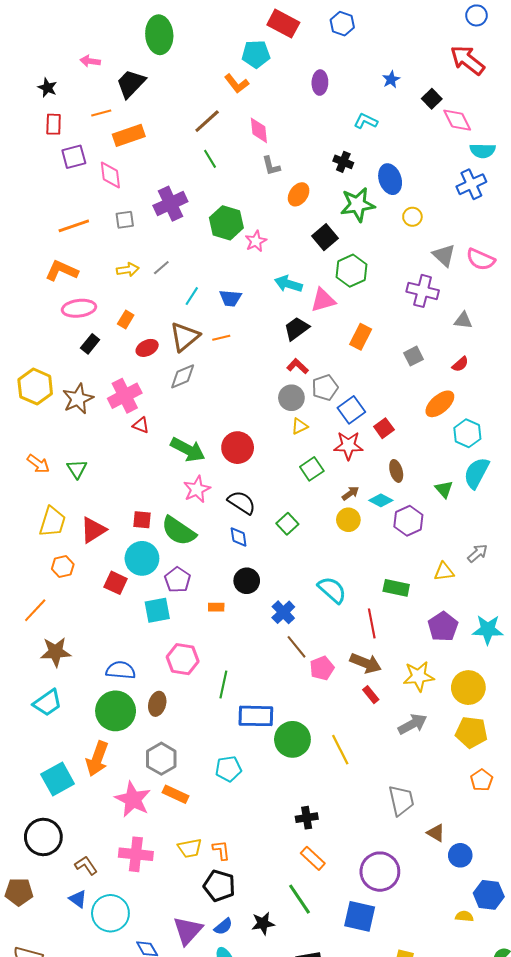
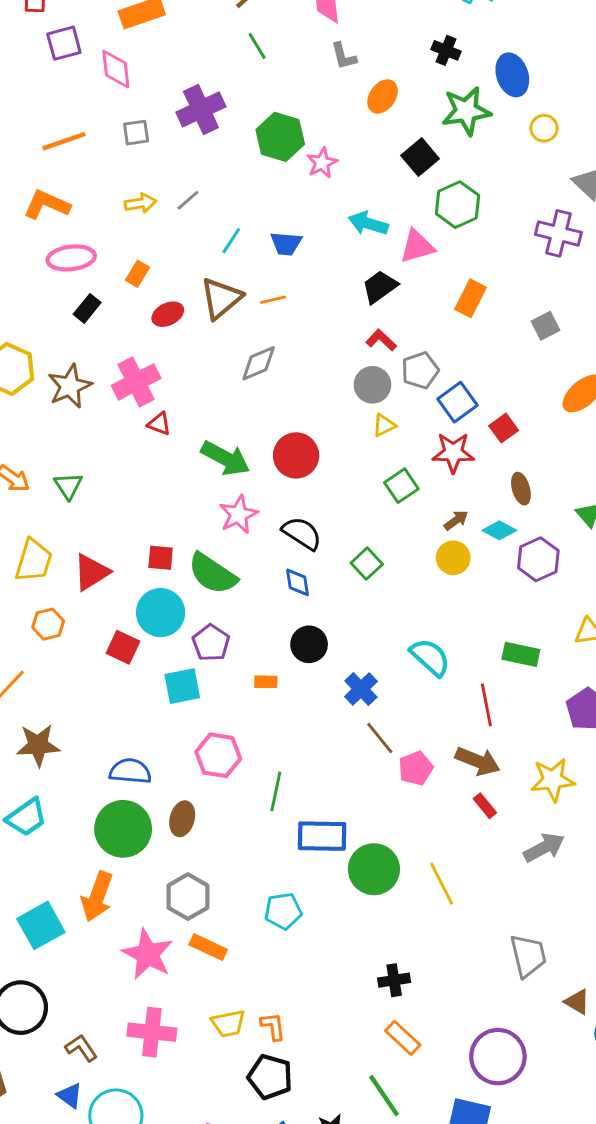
gray diamond: (183, 376) -> (259, 363), moved

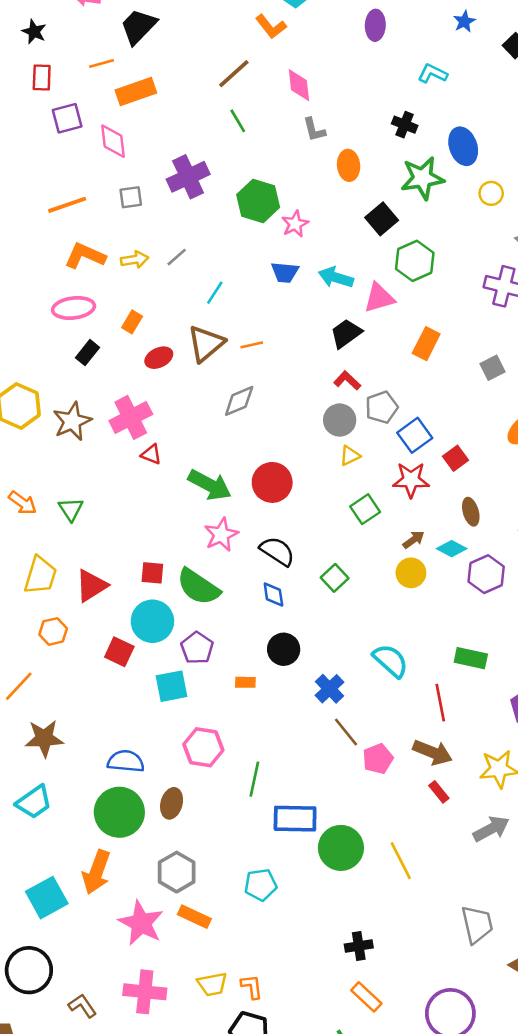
orange ellipse: (383, 96) -> (349, 165), turned -40
orange L-shape: (47, 205) -> (85, 256), moved
blue trapezoid: (286, 244) -> (285, 272), moved

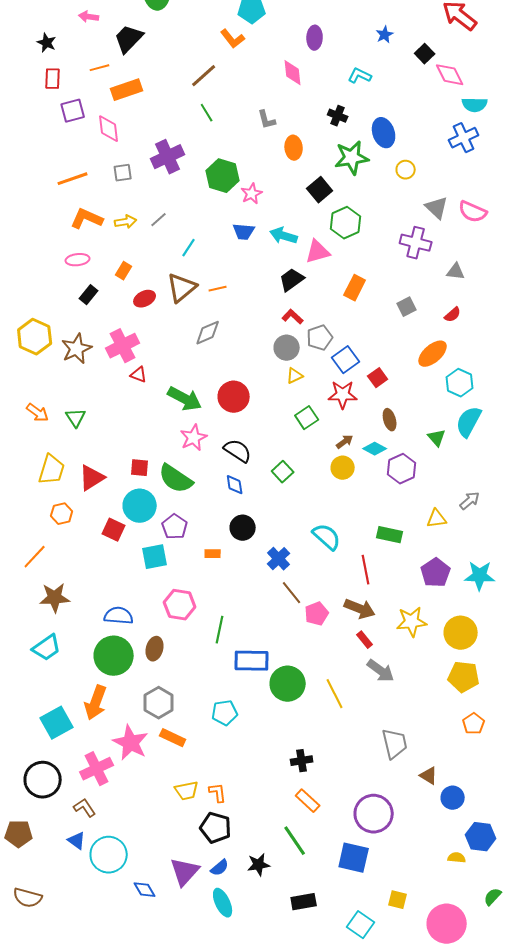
pink diamond: (299, 85) -> (293, 73), moved
pink ellipse: (73, 308) -> (78, 260), size x0.7
gray arrow: (491, 829) -> (381, 671), moved, turned 64
pink cross: (145, 992) -> (97, 769), moved, turned -32

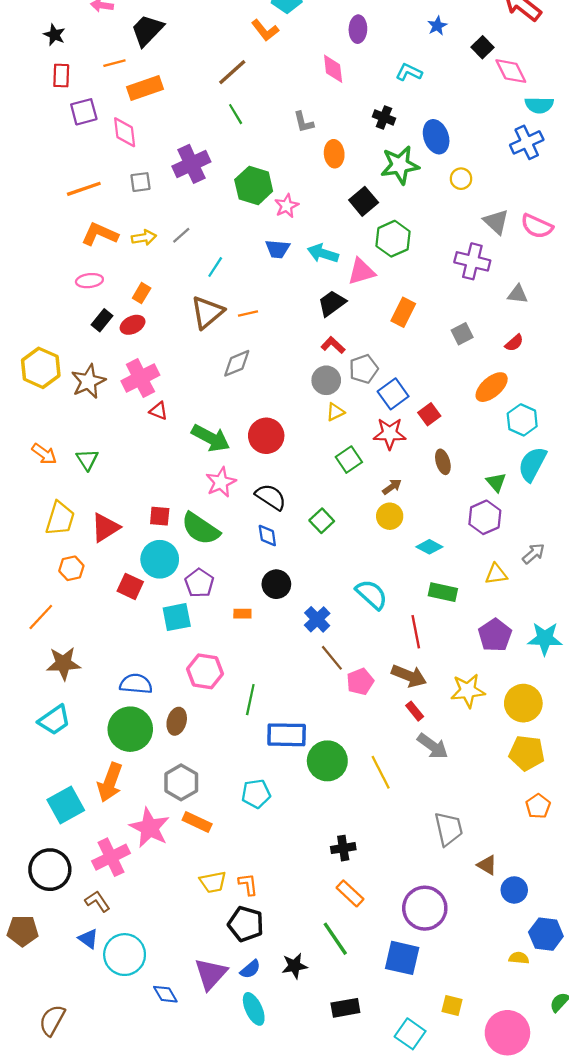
red ellipse: (145, 299) -> (133, 325), moved
cyan diamond: (375, 449) -> (429, 547), moved
purple hexagon: (402, 469) -> (485, 517), moved
brown semicircle: (28, 898) -> (52, 1020), moved, turned 104

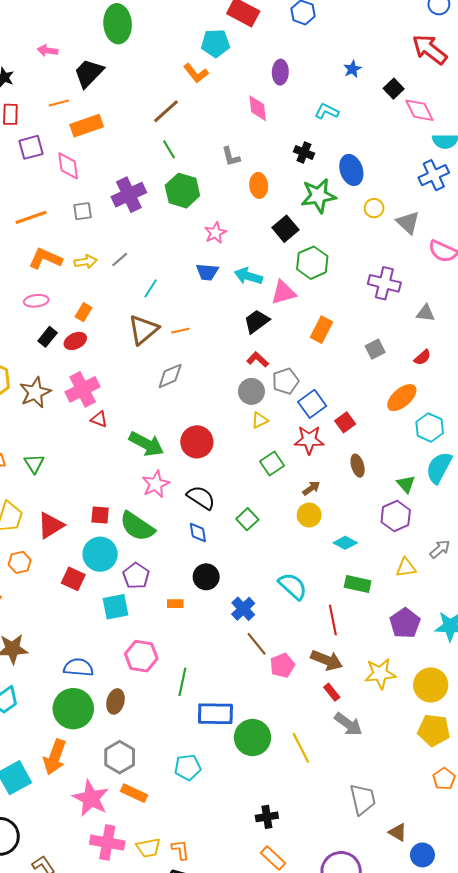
green hexagon: (254, 185) -> (182, 191), moved
gray triangle: (496, 222) -> (408, 223), moved
pink cross: (111, 857) -> (107, 843), moved, turned 36

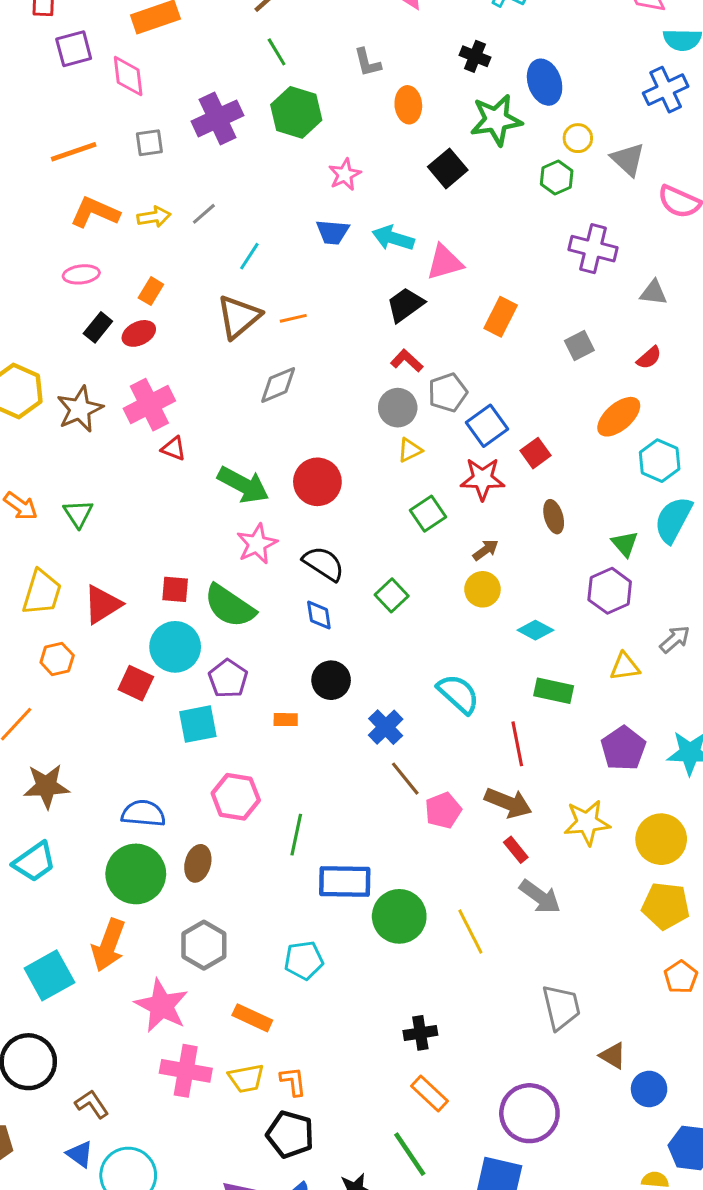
green hexagon: (312, 263) -> (557, 177), moved, size x0.7
orange rectangle: (134, 793) -> (252, 1018), moved

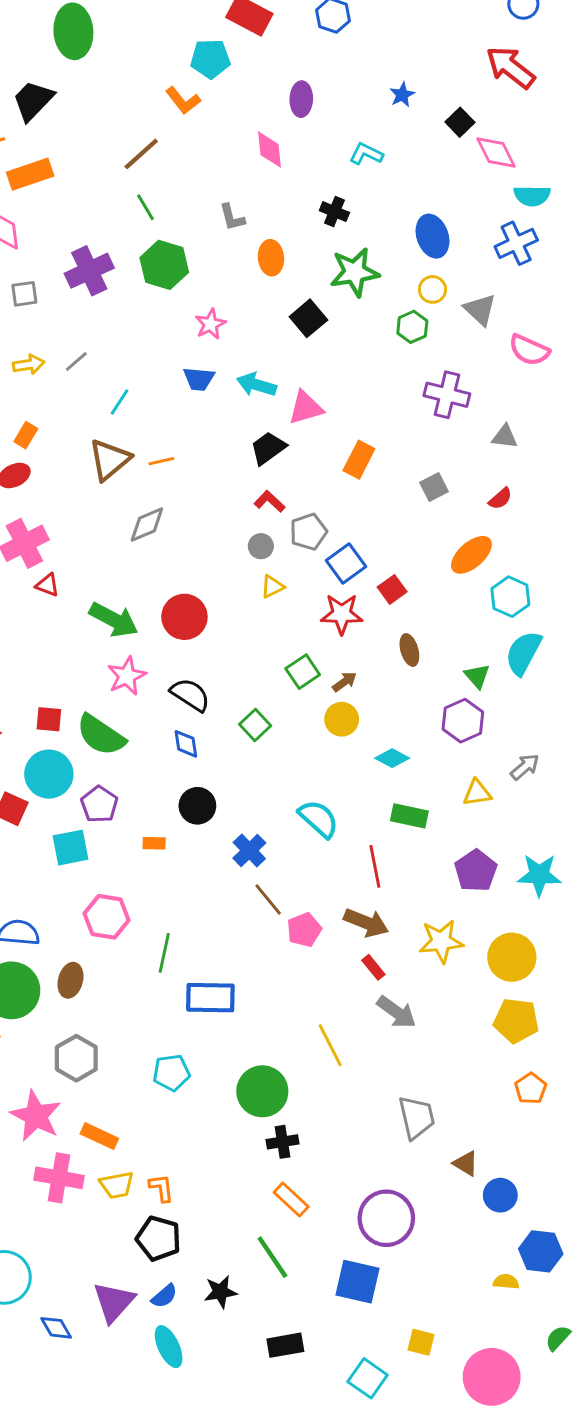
blue ellipse: (545, 82) -> (432, 236), moved
gray circle: (398, 408) -> (261, 546), size x0.7
green square: (428, 514) -> (303, 672), moved
green circle: (399, 916) -> (262, 1091), moved
orange rectangle: (252, 1018) -> (99, 1136), moved

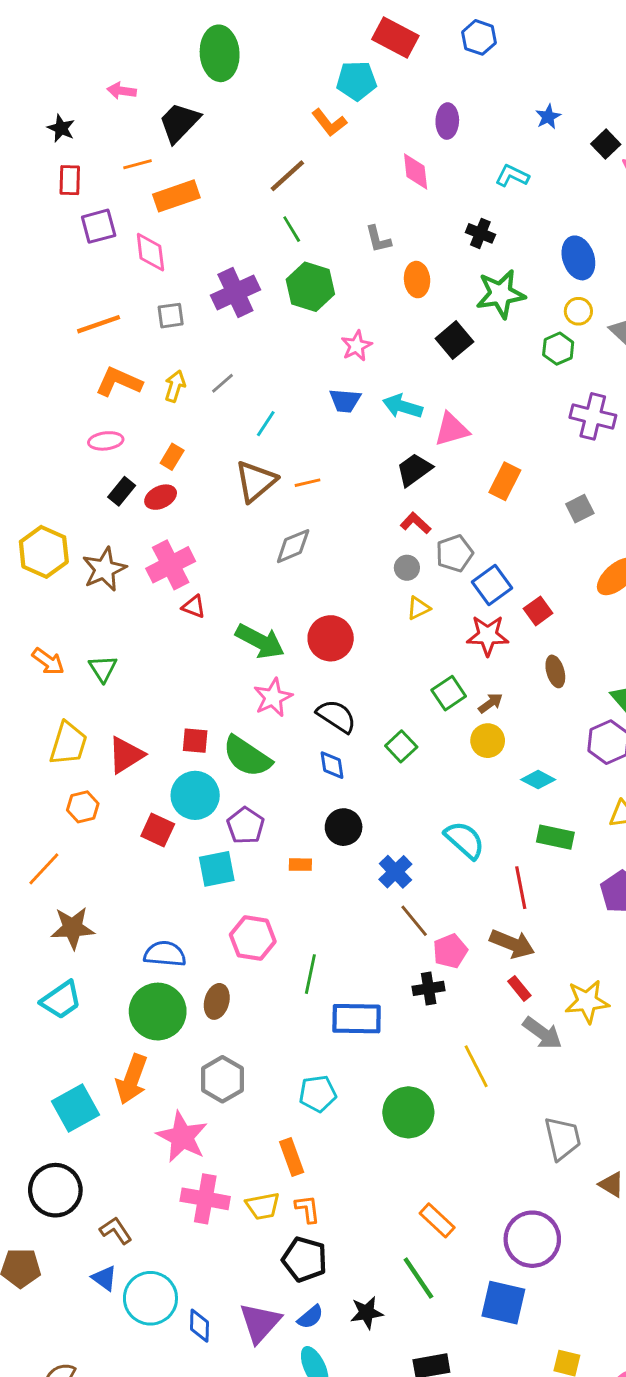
yellow arrow: (29, 364) -> (175, 386), turned -64
yellow star: (441, 941) -> (587, 1001), moved
orange rectangle: (99, 1136) -> (292, 1157), moved, turned 45
black cross: (283, 1142) -> (429, 988), moved
blue diamond: (56, 1328) -> (199, 1326), moved, turned 32

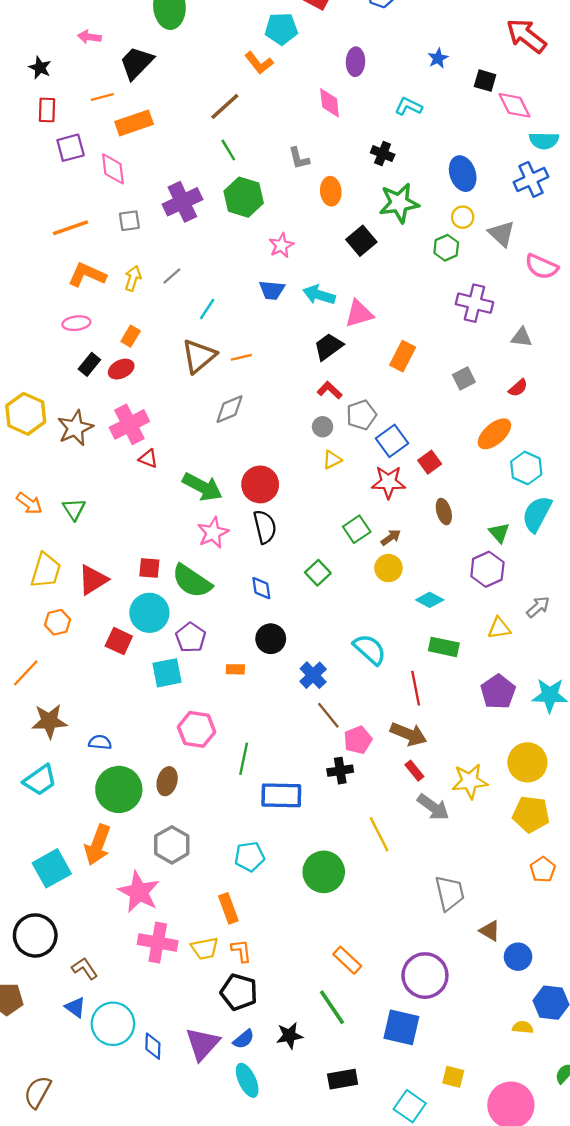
black square: (606, 144) -> (485, 81), turned -30
black semicircle: (336, 716) -> (265, 527), moved, turned 44
blue semicircle: (165, 954) -> (100, 742), moved, size x0.7

